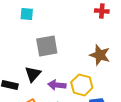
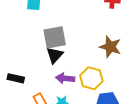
black triangle: (33, 74) -> (55, 55), moved

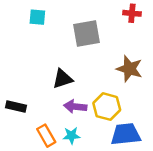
gray square: (55, 37) -> (87, 33), moved
black triangle: (55, 55) -> (63, 79), turned 30

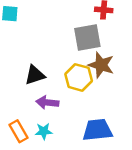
gray square: (87, 33) -> (87, 37), moved
yellow hexagon: (107, 107) -> (79, 77), moved

